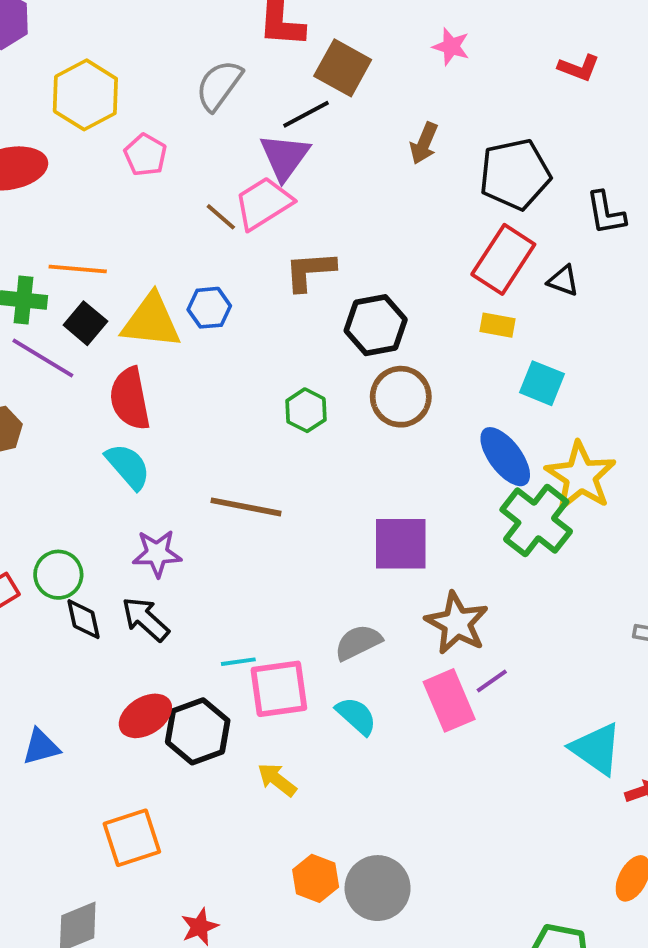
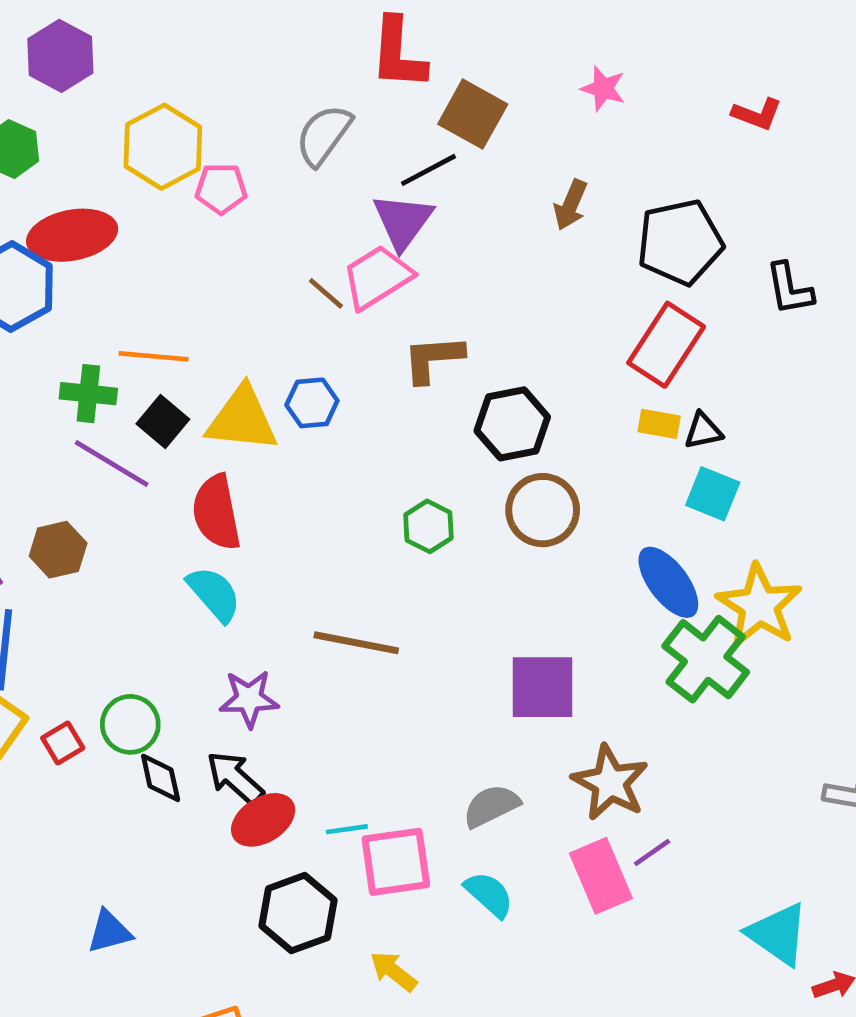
pink pentagon: (145, 155) -> (221, 189), moved, turned -30
black triangle: (563, 281) -> (703, 431), moved, turned -32
red ellipse: (145, 716) -> (263, 820), moved

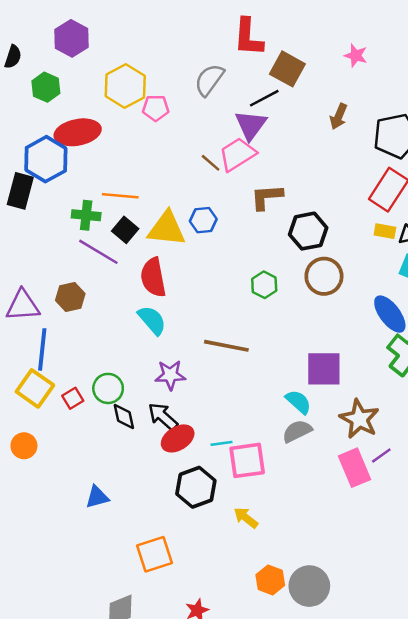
cyan semicircle: (489, 894) -> (298, 402), moved

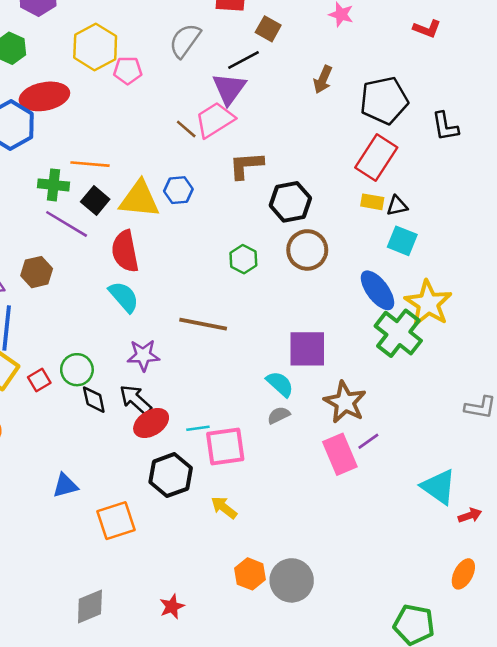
brown square: (287, 69) -> (268, 29), size x0.7
gray semicircle: (297, 431) -> (279, 415), size x0.7
orange square: (154, 554) -> (116, 521), moved

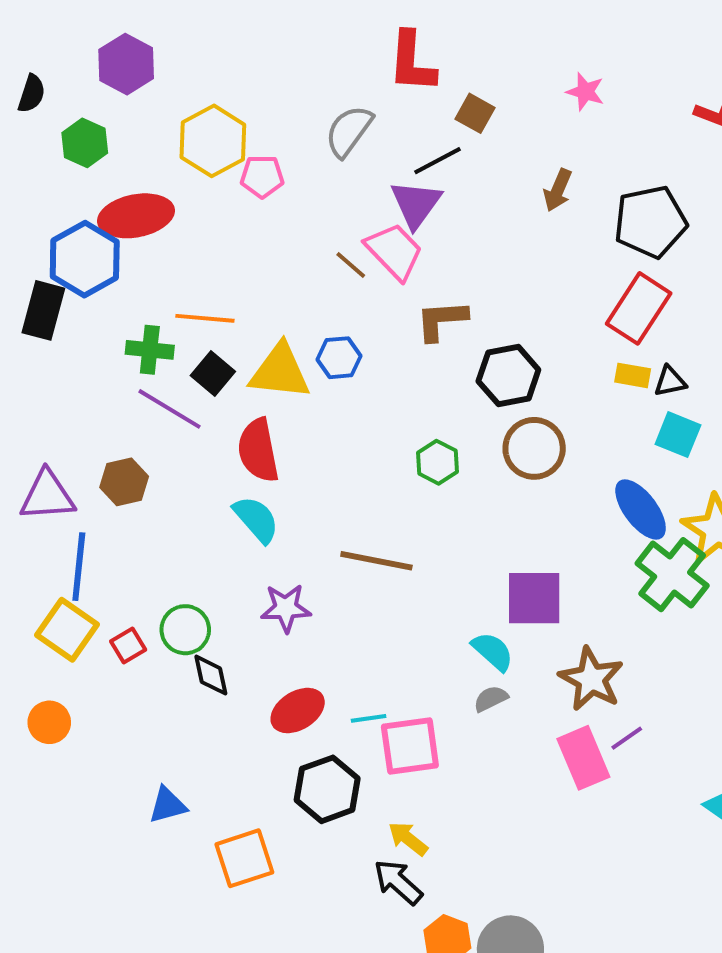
pink trapezoid: (215, 120) -> (394, 251), turned 78
black arrow: (135, 400) -> (398, 882), moved

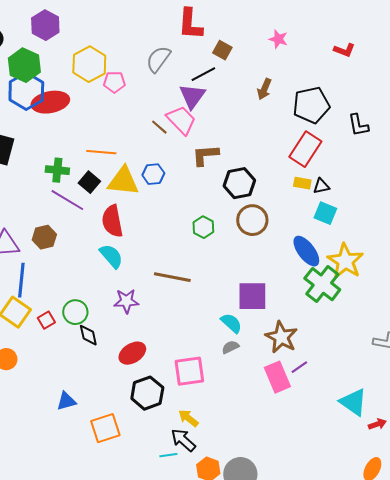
green hexagon: (85, 143) -> (24, 65), size x1.4
blue hexagon: (85, 259) -> (26, 91), moved
orange line: (205, 318) -> (101, 152), moved
cyan line: (369, 718) -> (168, 455), moved

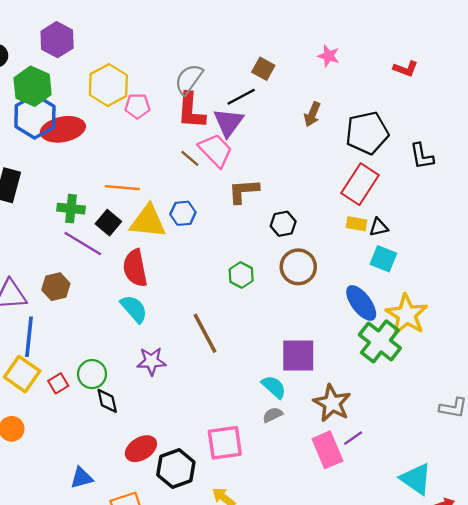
red L-shape: (190, 24) -> (191, 111), moved
black hexagon: (239, 183) -> (283, 224), size x0.7
brown line: (172, 277) -> (205, 333), turned 51
red ellipse: (132, 353) -> (141, 449), moved

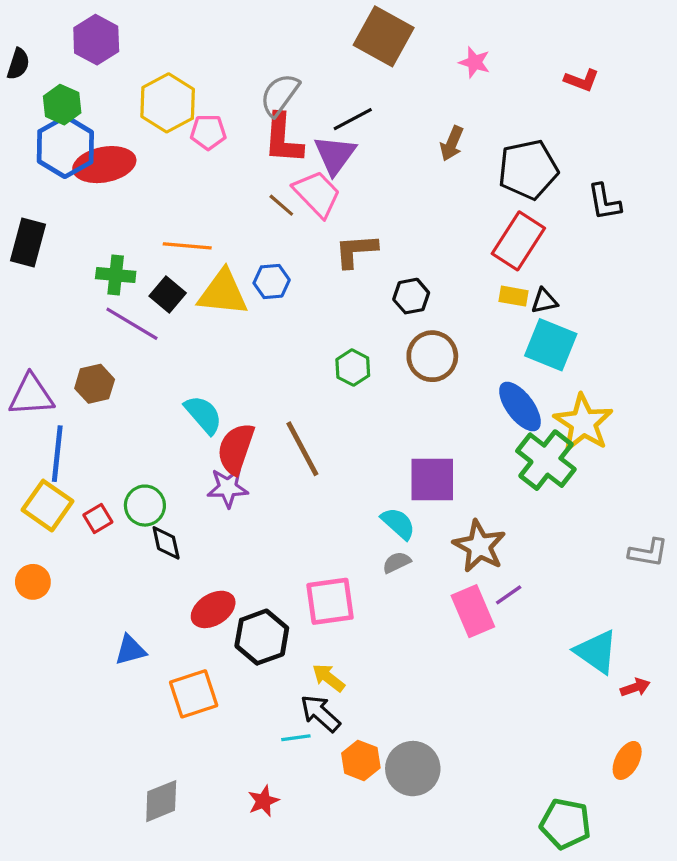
brown square: (263, 69) -> (384, 36), moved, size x1.8
green hexagon: (33, 86) -> (62, 105), size x0.7
cyan square: (383, 259) -> (551, 345), size x1.4
red semicircle: (135, 268) -> (236, 449), moved, turned 30

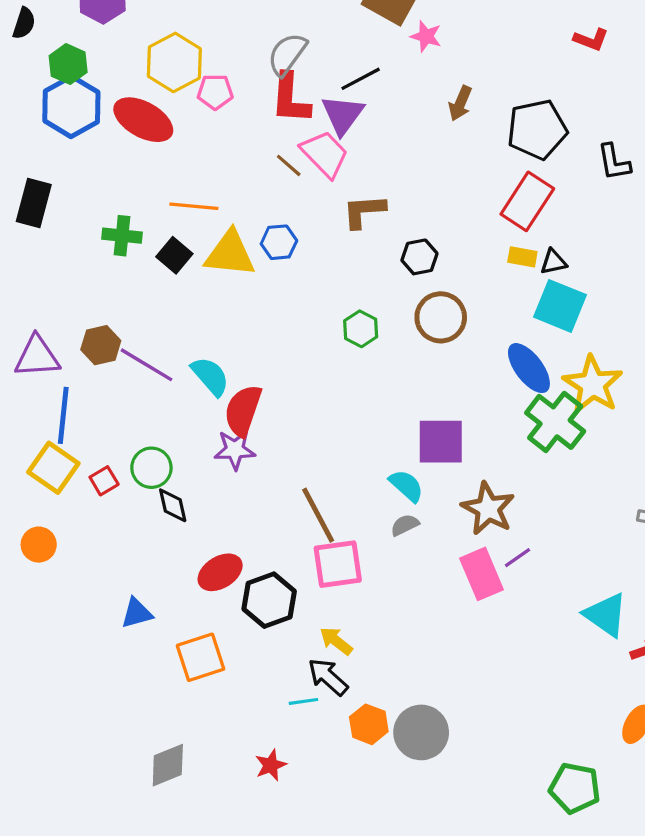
pink star: (475, 62) -> (426, 36), moved
red ellipse: (104, 165) -> (143, 120), moved, turned 40
purple line: (132, 324) -> (147, 365), moved
brown line: (302, 449) -> (318, 515), moved

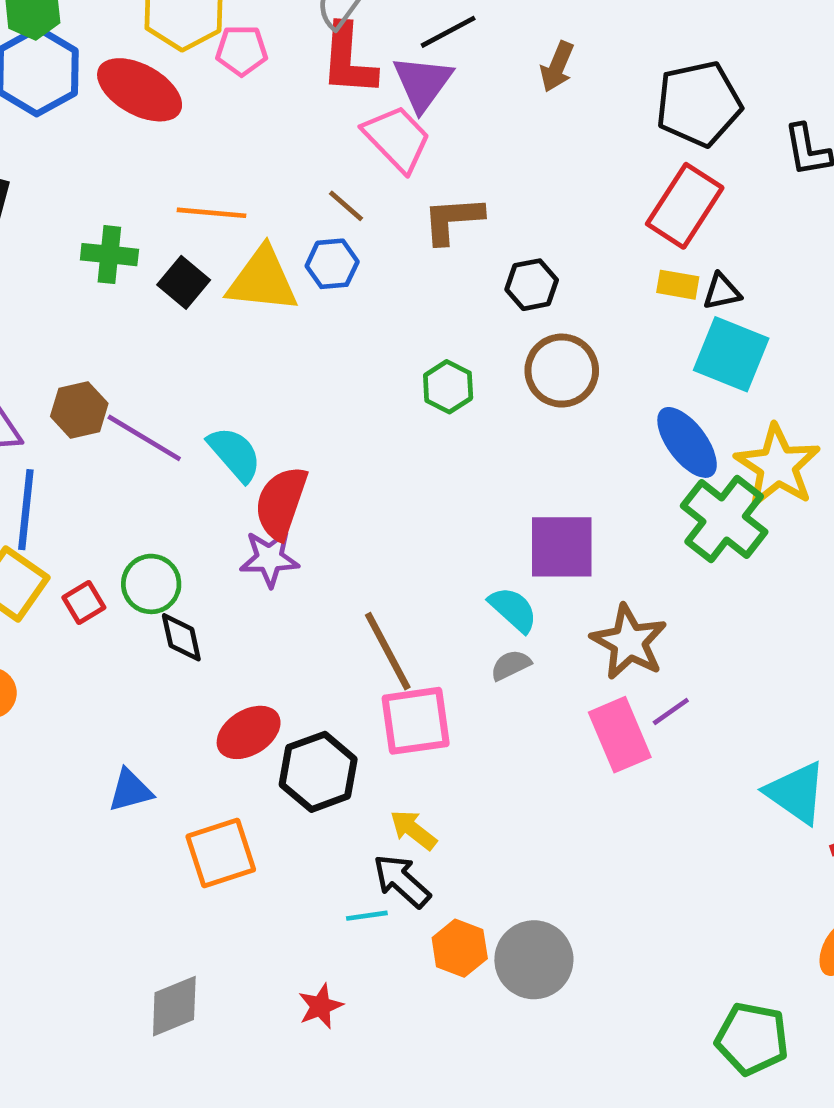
brown arrow: (460, 103) -> (557, 67), moved
brown line: (289, 165) -> (346, 206), moved

